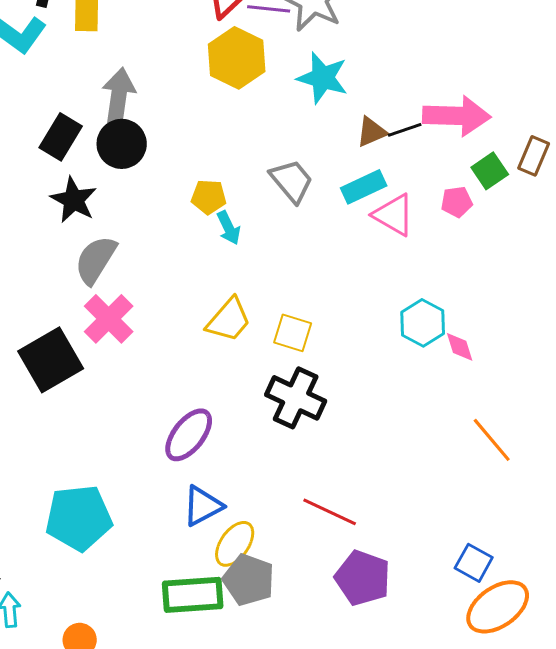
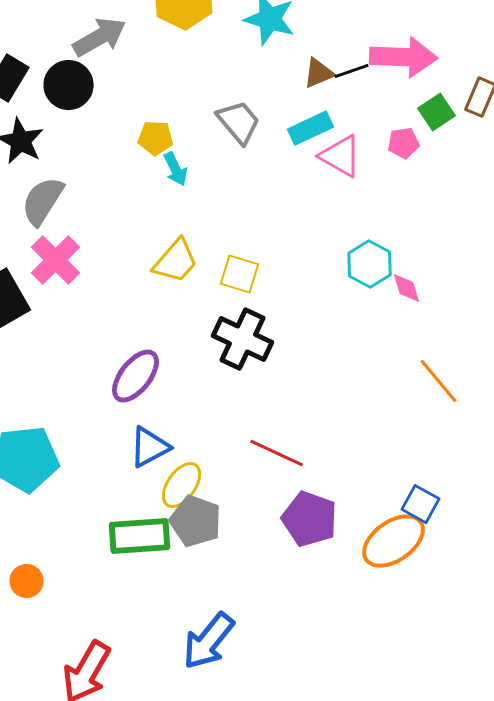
gray arrow: (119, 96) -> (100, 37), moved, turned 52
orange ellipse: (498, 607) -> (394, 541), moved

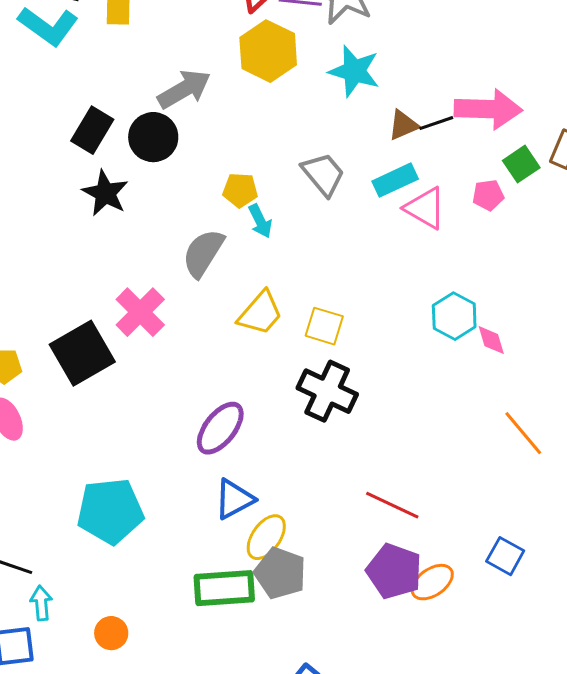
gray semicircle: (42, 201) -> (203, 253), moved
red line: (276, 453) -> (392, 505), moved
orange ellipse: (394, 541) -> (432, 582), moved, size x0.7

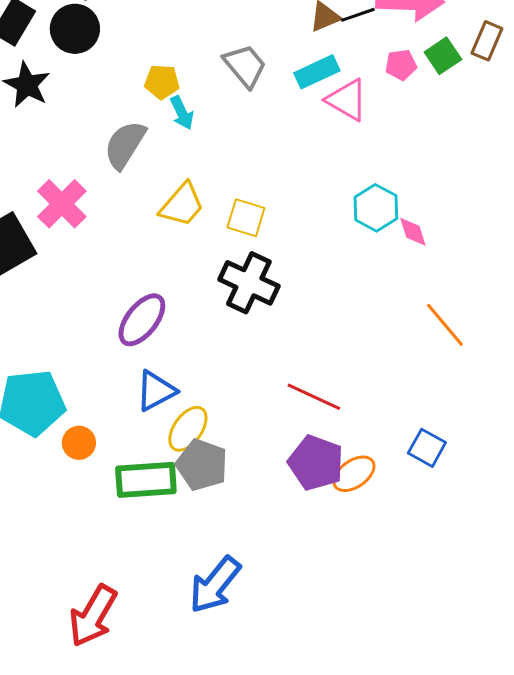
pink pentagon: (488, 195) -> (401, 65), moved
orange circle: (111, 633) -> (79, 443), moved

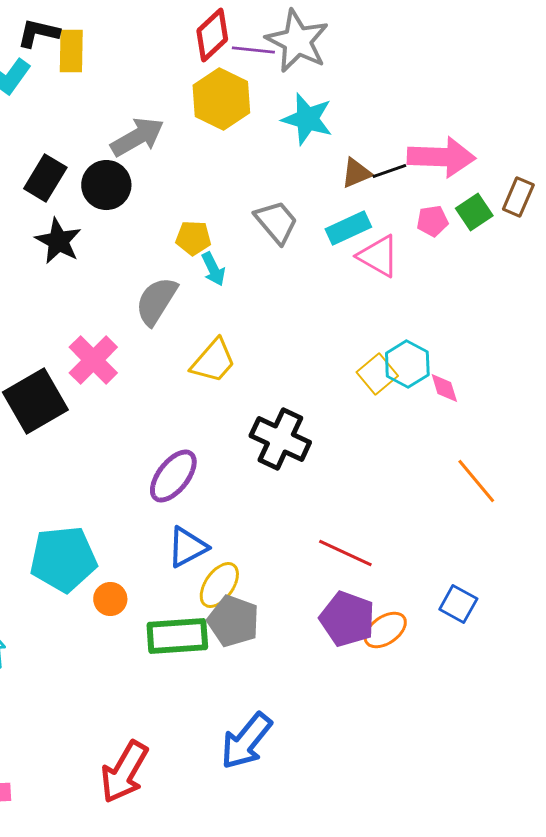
yellow square: (246, 218) -> (377, 374), moved, turned 33

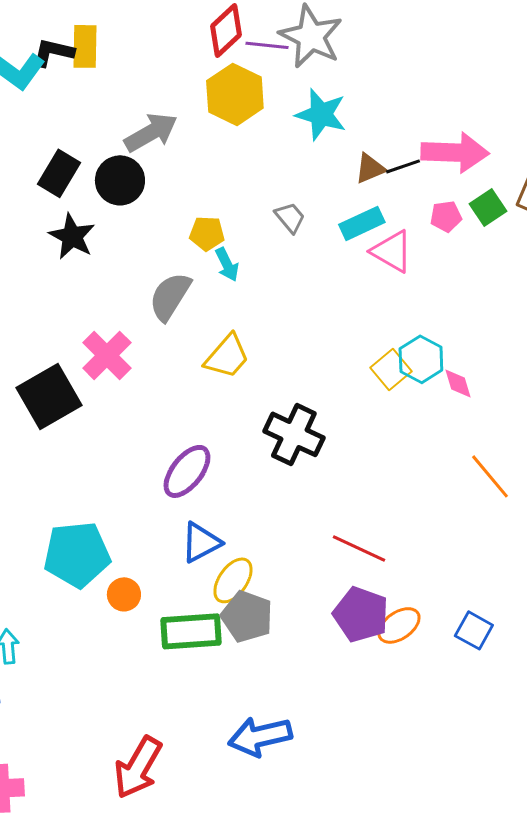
black L-shape: (38, 33) -> (53, 52), moved
gray trapezoid: (276, 222) -> (290, 217), size x0.7
blue square: (458, 604) -> (474, 630), moved
blue arrow: (246, 741) -> (260, 736), turned 38

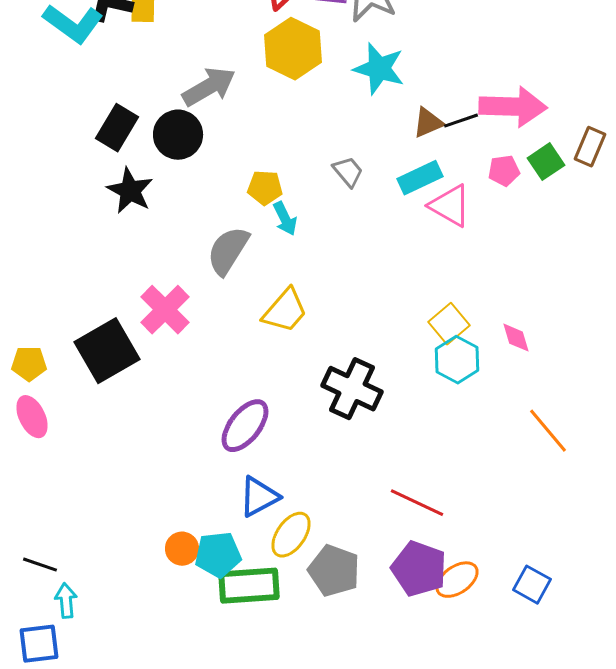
cyan hexagon: (421, 359) -> (457, 360), moved
cyan pentagon: (77, 554) -> (218, 555), moved, size x0.7
gray pentagon: (247, 616) -> (334, 571), moved

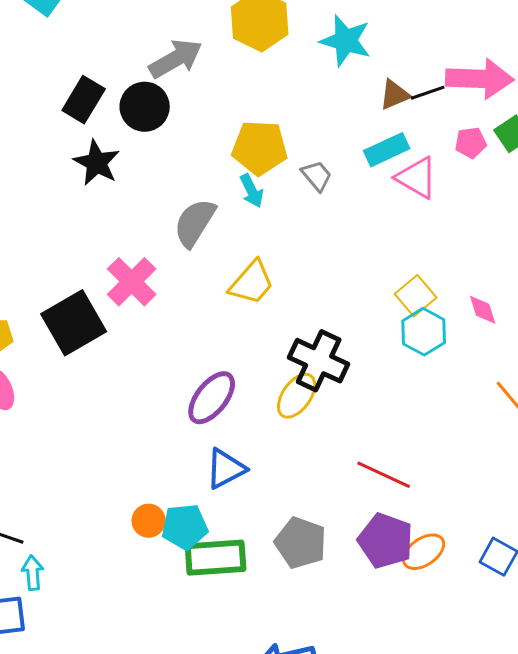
gray trapezoid: (348, 172) -> (317, 176), moved
yellow pentagon: (265, 188) -> (260, 148), moved, size x1.6
yellow ellipse: (291, 535) -> (297, 396), moved

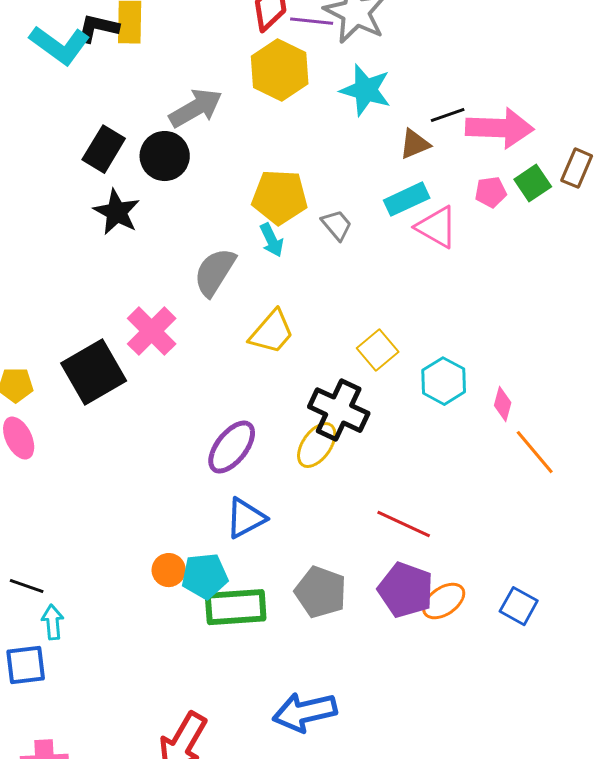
black line: (428, 93) -> (448, 115), moved
yellow square: (416, 296) -> (378, 350), moved
pink diamond: (483, 310) -> (503, 404), moved, turned 32

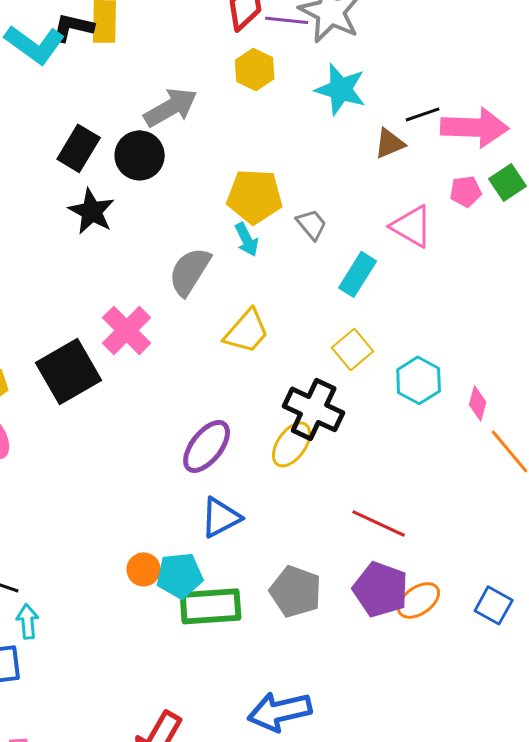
yellow hexagon: (280, 70) -> (255, 69), size x0.7
cyan rectangle: (407, 199) -> (358, 274), moved, turned -33

